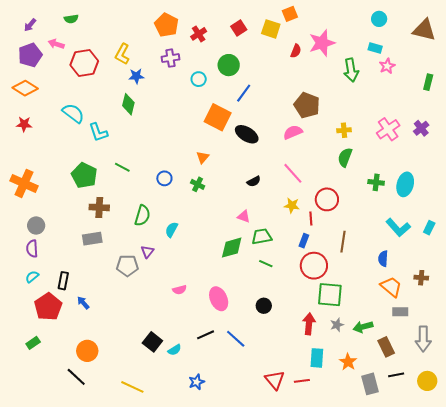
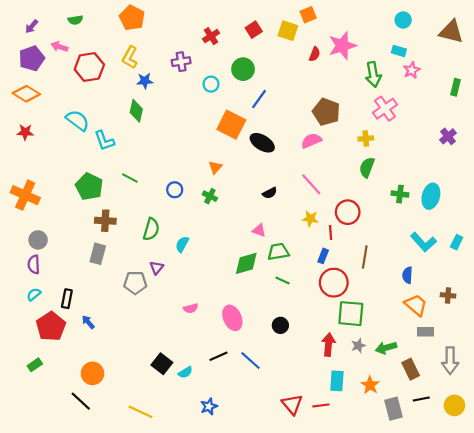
orange pentagon: (166, 25) -> (132, 18), moved
pink cross: (388, 129) -> (385, 109), moved
gray rectangle: (92, 239) -> (98, 254), turned -66

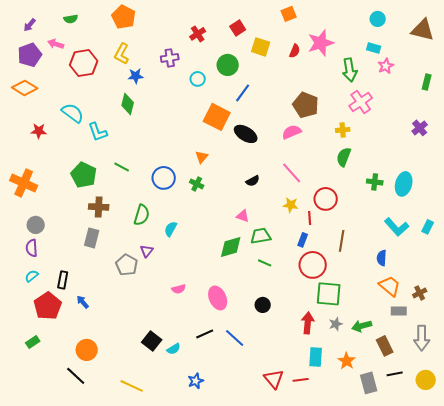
yellow square: (288, 31) -> (261, 47), moved
red star: (25, 132) -> (39, 131), moved
blue circle: (175, 190) -> (164, 178), size x1.5
gray pentagon: (135, 283) -> (127, 265), turned 30
brown cross: (448, 295) -> (420, 293), moved, turned -32

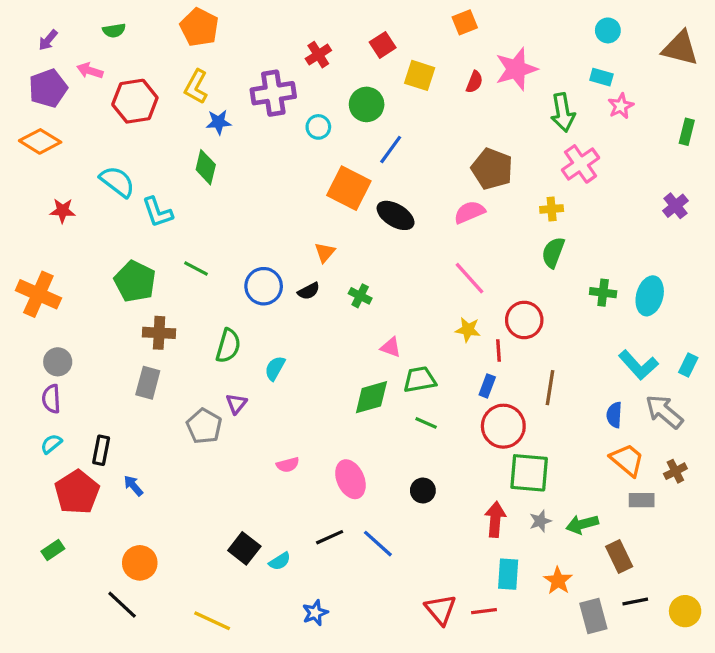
purple cross: (170, 58) -> (273, 93), size x1.5
black semicircle: (253, 181) -> (309, 291), moved
green cross: (197, 184) -> (360, 296), moved
gray arrow: (422, 338) -> (664, 412), moved, turned 130

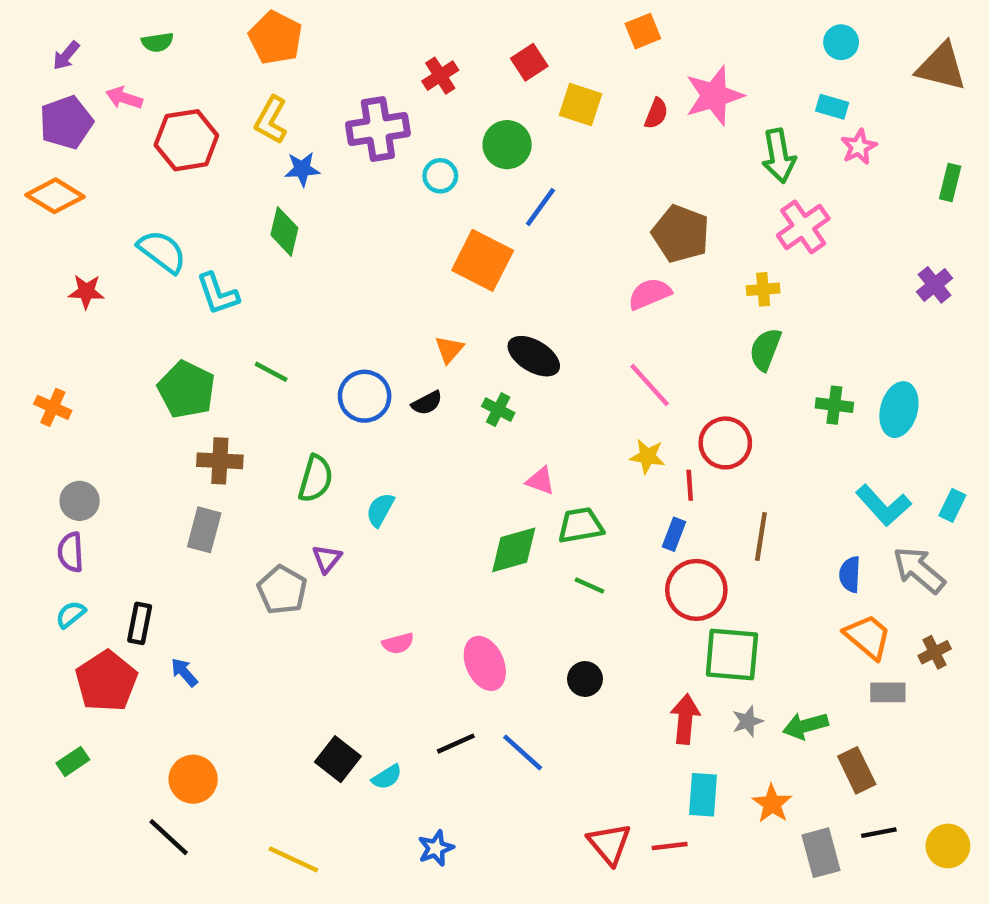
black ellipse: (396, 215) -> (534, 356), moved
orange cross: (38, 294) -> (53, 407), size x0.6

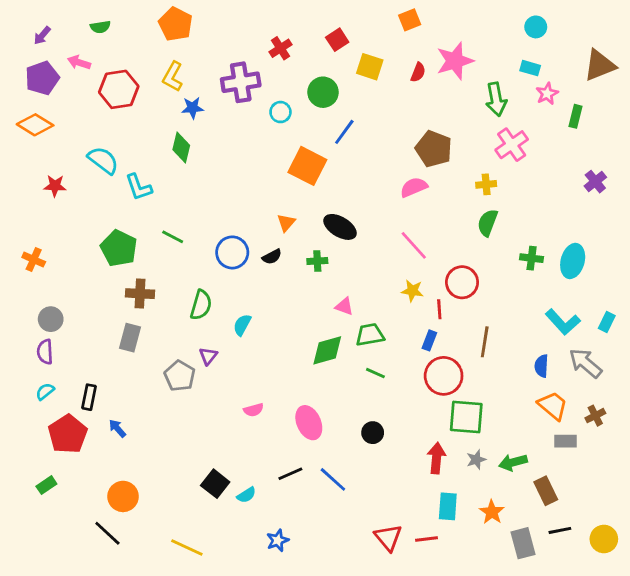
brown triangle: (941, 67) -> (600, 65), moved, turned -36
green rectangle: (950, 182) -> (575, 116), moved
green cross: (498, 410) -> (317, 261), turned -30

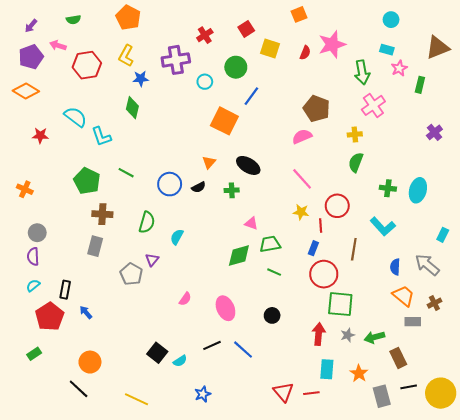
cyan L-shape: (563, 322) -> (383, 227), moved
pink semicircle: (253, 410) -> (185, 299), turned -40
yellow circle: (604, 539) -> (441, 393), size x1.5

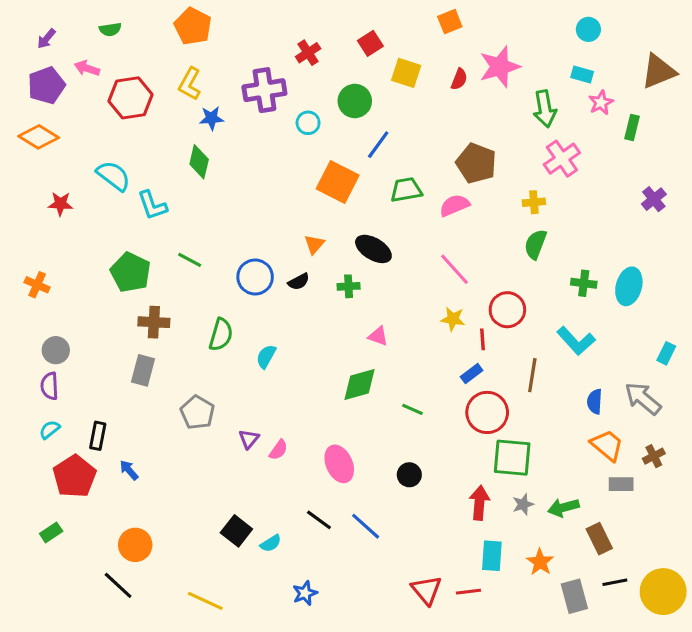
green trapezoid: (270, 244) -> (406, 190), moved
blue rectangle: (313, 248) -> (472, 374), turned 32
purple triangle: (152, 260) -> (249, 439), moved
black line: (212, 345) -> (319, 520), turned 60

